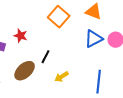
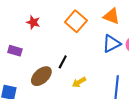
red star: (21, 36) -> (33, 22), moved

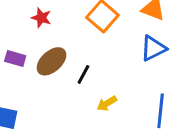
brown ellipse: (41, 76) -> (52, 61), moved

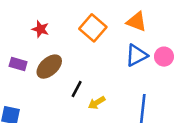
black line: (83, 74) -> (77, 89), moved

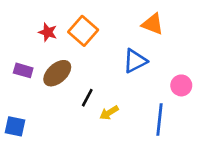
orange square: (93, 28) -> (83, 31), moved
blue triangle: (137, 55) -> (135, 61), moved
pink circle: (164, 57) -> (181, 85), moved

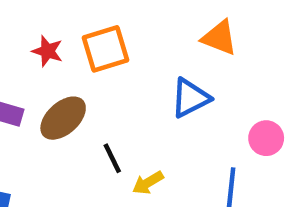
orange square: (83, 31) -> (106, 49), turned 32
black line: (87, 98) -> (112, 158), turned -54

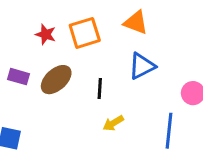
orange triangle: (219, 38) -> (136, 22), moved
black line: (112, 158) -> (100, 89), moved, turned 30

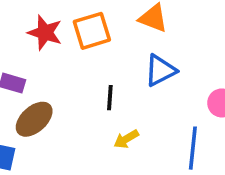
red star: (46, 34) -> (45, 33), size x1.4
brown ellipse: (56, 80) -> (34, 119), moved

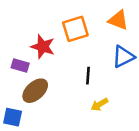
red star: (45, 33) -> (43, 47), moved

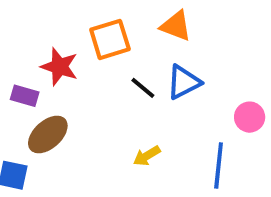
black line: (88, 76) -> (143, 88), moved, turned -54

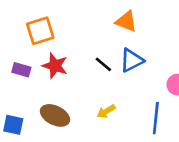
orange square: (110, 39) -> (40, 31), moved
red star: (59, 67) -> (55, 66), moved
brown ellipse: (48, 134) -> (55, 115), moved, turned 68

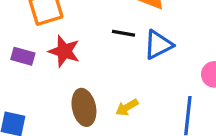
black line: (103, 64) -> (124, 33), moved, turned -30
brown ellipse: (55, 115) -> (84, 107), moved, turned 52

